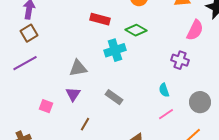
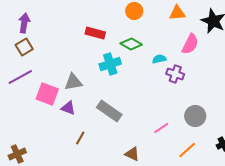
cyan semicircle: (164, 90) -> (159, 59), moved, turned 96
purple triangle: (73, 94) -> (68, 108), turned -42
gray rectangle: (114, 97) -> (109, 111), size x1.4
pink square: (46, 106) -> (47, 94), moved, size x1.6

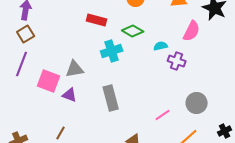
purple line: (20, 77) -> (22, 64), turned -40
gray rectangle: (109, 111) -> (111, 98), turned 40
brown line: (80, 138) -> (61, 133), moved

